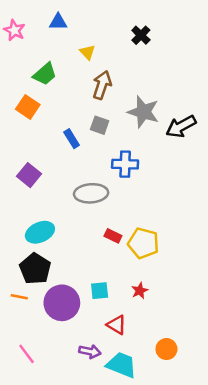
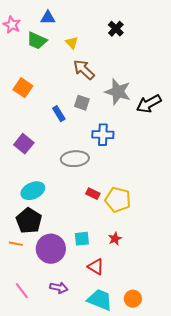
green trapezoid: (45, 74) -> (37, 41), moved, turned 65
brown arrow: (102, 85) -> (84, 70), turned -65
orange circle: (166, 349) -> (133, 299), moved
purple arrow: (90, 351) -> (59, 288), moved

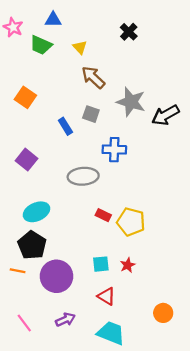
cyan square: (82, 239) -> (101, 264), moved
purple arrow: (59, 288) -> (65, 320), turned -36
orange circle: (133, 299) -> (163, 313), moved

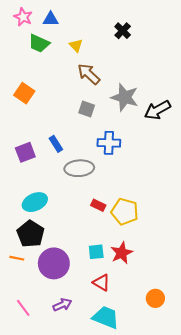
pink star: (13, 27) -> (23, 17), moved
blue rectangle: (65, 126) -> (56, 144), moved
purple square: (26, 160) -> (25, 152), turned 30
red star: (128, 265) -> (122, 253), size x1.5

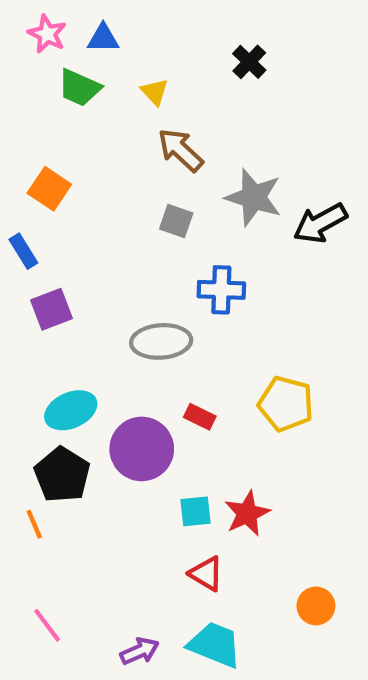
blue rectangle: (56, 144) -> (23, 251), moved
yellow pentagon: (125, 212) -> (286, 404), moved
orange line: (17, 258) -> (34, 524), turned 56
purple circle: (54, 263) -> (142, 449), moved
purple arrow: (62, 305) -> (140, 651), moved

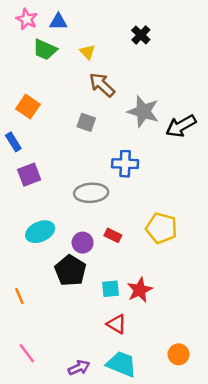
gray square: (176, 221) -> (86, 122), moved
purple circle: (142, 449) -> (83, 243), moved, size x0.6
black pentagon: (62, 475) -> (70, 271), moved
orange circle: (316, 606) -> (178, 354), moved

